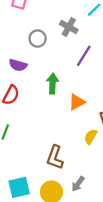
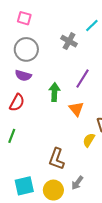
gray circle: (38, 39) -> (26, 49), moved, size x1.5
purple line: (84, 56) -> (83, 79), moved
orange triangle: (77, 102) -> (76, 109), turned -42

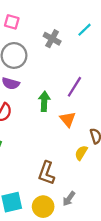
gray cross: (69, 41) -> (52, 39), moved

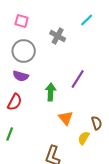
cyan line: (85, 30) -> (87, 20), moved
orange triangle: (68, 119) -> (66, 118), moved

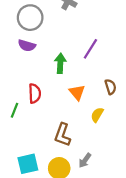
red semicircle: (15, 102) -> (35, 93), moved, turned -30
brown semicircle: (97, 123) -> (111, 87), moved

